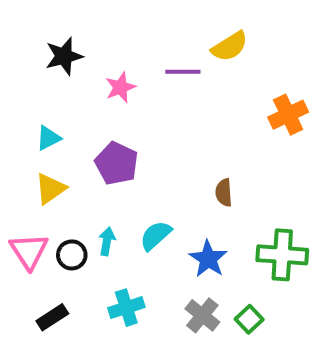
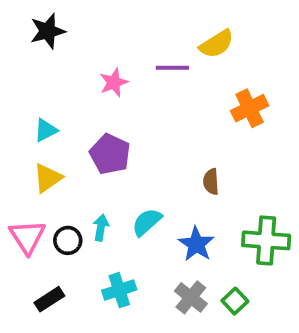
black star: (64, 56) -> (48, 31), moved
orange cross: (288, 115) -> (250, 108), moved

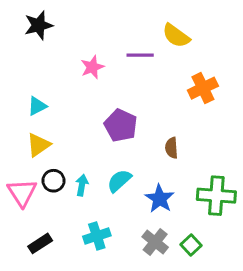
yellow semicircle: (217, 44) -> (176, 36), turned 68
purple pentagon: (110, 154) -> (121, 125), moved
black circle: (68, 240) -> (54, 181), moved

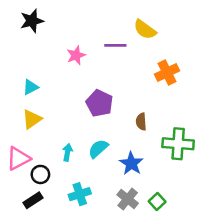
black circle: (54, 181) -> (40, 174), moved
pink triangle: (22, 193) -> (18, 158), turned 35
green cross: (216, 196) -> (178, 144), moved

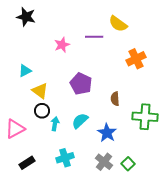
black star: (32, 21) -> (26, 17), turned 30
yellow triangle: (32, 119) -> (40, 91), moved, turned -48
black circle: (40, 174) -> (42, 111), moved

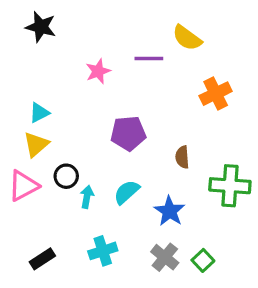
purple pentagon: (81, 84) -> (128, 133), turned -30
yellow triangle: (40, 91) -> (36, 144), moved, turned 42
pink triangle: (15, 129) -> (23, 186), moved

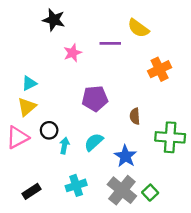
black star: (41, 27) -> (54, 20), moved
gray cross: (165, 257) -> (122, 190), size x1.4

